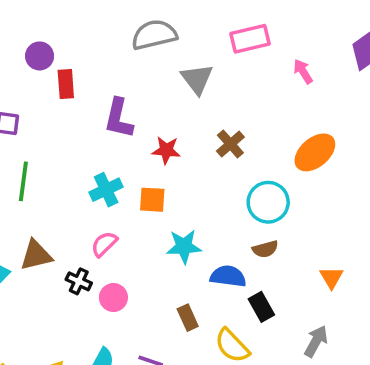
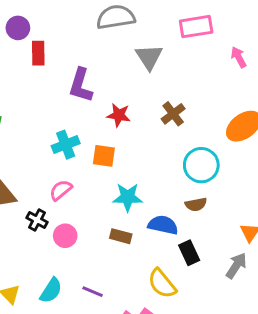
brown rectangle: (188, 318) -> (121, 236), moved, turned -55
gray arrow: (316, 341) -> (236, 266), moved

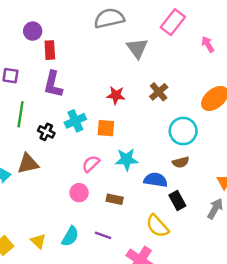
pink rectangle: (196, 27) -> (173, 22), turned -40
purple L-shape: (81, 85) -> (53, 84), moved
pink semicircle: (61, 190) -> (91, 164), moved
black cross: (37, 220) -> (46, 132), moved
brown rectangle: (121, 236) -> (115, 199), moved

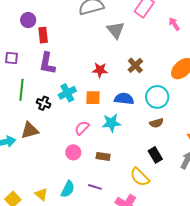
blue semicircle: (156, 180) -> (124, 99), moved

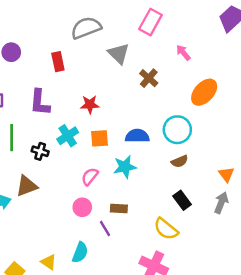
pink arrow: (174, 24) -> (183, 53), moved
red rectangle: (43, 35) -> (58, 62), moved
brown cross: (135, 65) -> (149, 78), moved
red star: (100, 70) -> (90, 105), moved
purple line: (95, 187) -> (105, 228), moved, turned 48

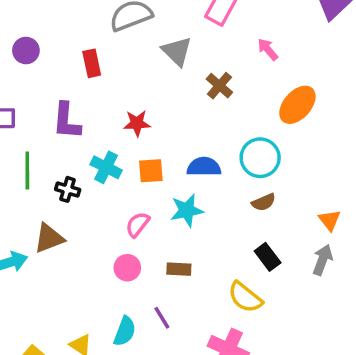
cyan cross: (68, 136) -> (106, 167), turned -30
purple line: (105, 228) -> (162, 318), moved

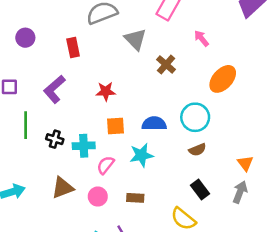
purple L-shape: (67, 121) -> (54, 89), turned 44
cyan cross: (106, 167) -> (84, 146), moved, turned -30
brown triangle: (49, 238) -> (63, 188), moved

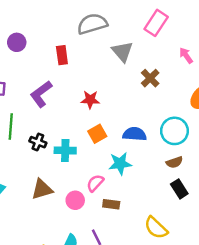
orange square: (116, 126) -> (97, 134), turned -30
pink semicircle: (106, 165) -> (95, 183), moved
black rectangle: (200, 190) -> (179, 189), moved

